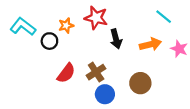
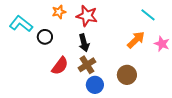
orange star: (66, 25) -> (59, 12), moved
black arrow: (116, 39) -> (84, 43), moved
orange arrow: (150, 44) -> (136, 40), turned -30

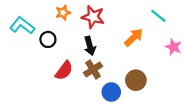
orange arrow: (136, 40) -> (134, 37), moved
blue circle: (95, 85) -> (111, 92), moved

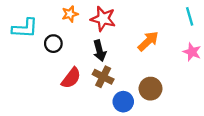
cyan line: (158, 16) -> (190, 16), moved, turned 35
cyan L-shape: (22, 26) -> (25, 28), turned 145
brown cross: (93, 69) -> (103, 77), turned -30

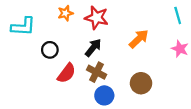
black circle: (53, 44) -> (50, 50), moved
black arrow: (100, 51) -> (93, 48), turned -126
blue circle: (123, 102) -> (104, 95), moved

